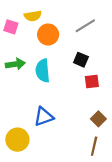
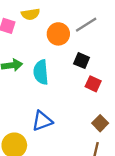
orange circle: (48, 35) -> (58, 34), moved
red square: (92, 82) -> (93, 84), turned 32

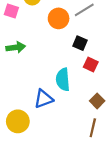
cyan semicircle: (41, 72) -> (63, 80), moved

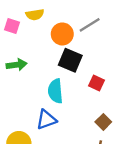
black square: (80, 43) -> (70, 60), moved, size x1.5
cyan semicircle: (63, 80) -> (55, 91), moved

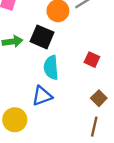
black square: (70, 60) -> (42, 37), moved

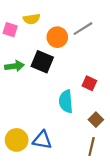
cyan semicircle: (51, 68) -> (66, 101), moved
blue triangle: (42, 96) -> (42, 140), moved, turned 30

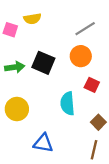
orange circle: (57, 37) -> (81, 56), moved
yellow circle: (17, 140) -> (17, 109), moved

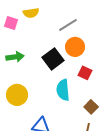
gray line: (85, 29) -> (68, 25), moved
black square: (43, 63) -> (53, 59), moved, turned 30

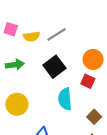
yellow semicircle: (31, 13) -> (32, 36), moved
gray line: (68, 25) -> (57, 34), moved
orange circle: (75, 47) -> (93, 59), moved

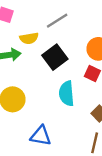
yellow semicircle: (32, 36) -> (29, 38), moved

